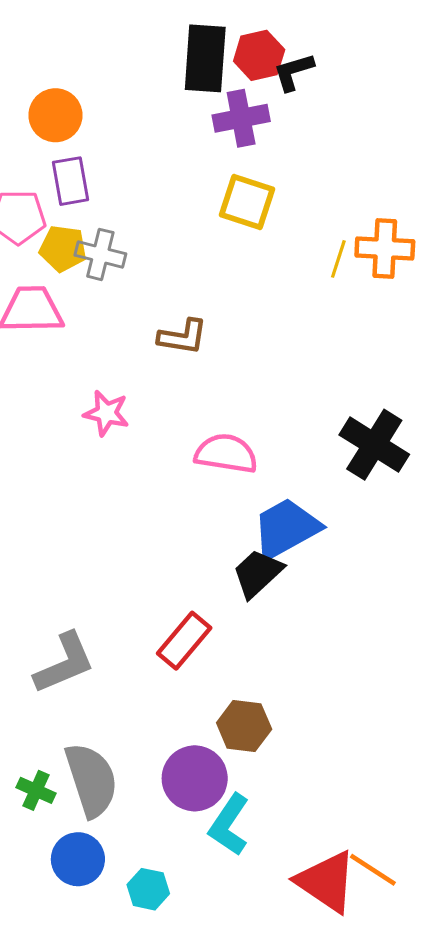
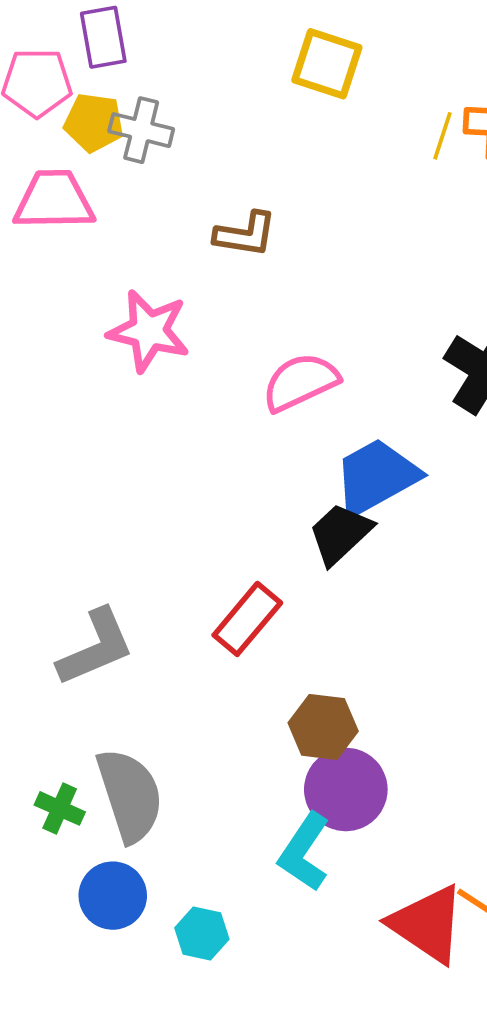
pink star: (106, 413) -> (149, 331), size x1.4
pink semicircle: (226, 454) -> (300, 382), turned -34
purple circle: (195, 778) -> (346, 789), moved

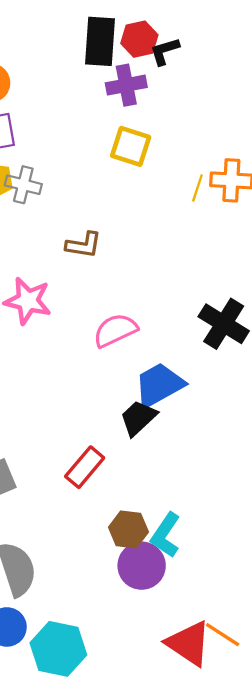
cyan L-shape: (304, 852) -> (166, 535), moved
cyan hexagon: (202, 933) -> (58, 649), size x1.8

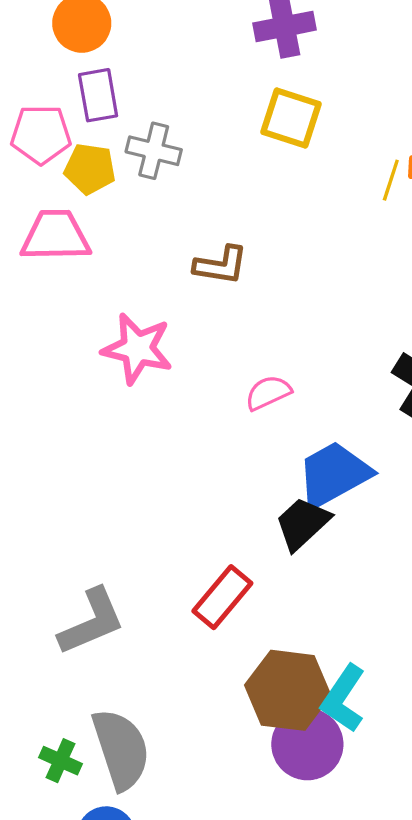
gray cross: (23, 185) -> (154, 151), moved
pink semicircle: (115, 330) -> (268, 393), size x0.7
brown hexagon: (128, 530) -> (288, 690), size x1.4

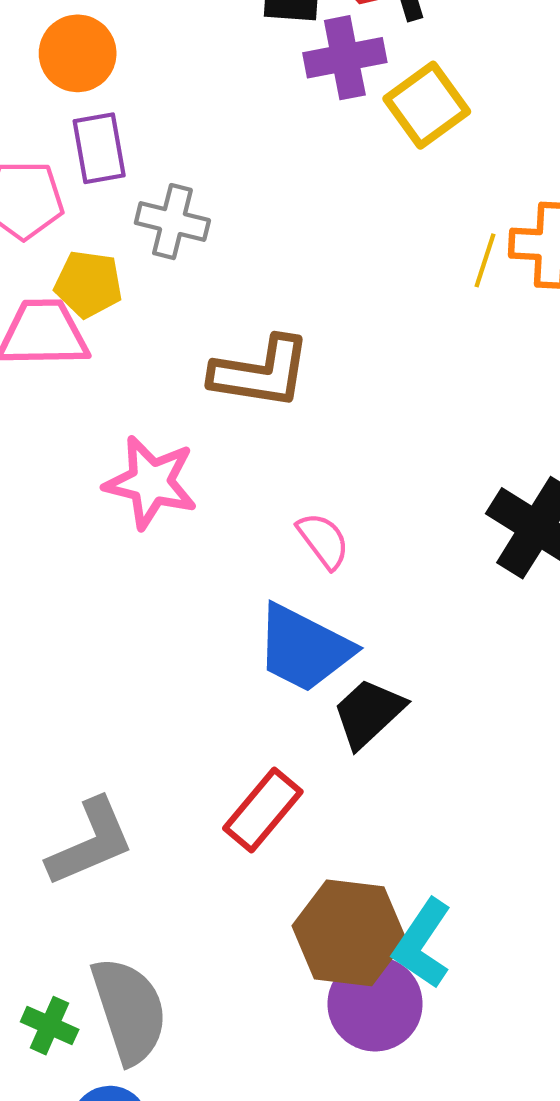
yellow square: (291, 118) -> (427, 105), moved, turned 36
yellow pentagon: (90, 169) -> (88, 284), moved
brown L-shape: (221, 265) -> (261, 372), size x1.4
pink semicircle: (268, 393) -> (323, 541), turned 78
blue trapezoid: (334, 475) -> (304, 648), moved, turned -124

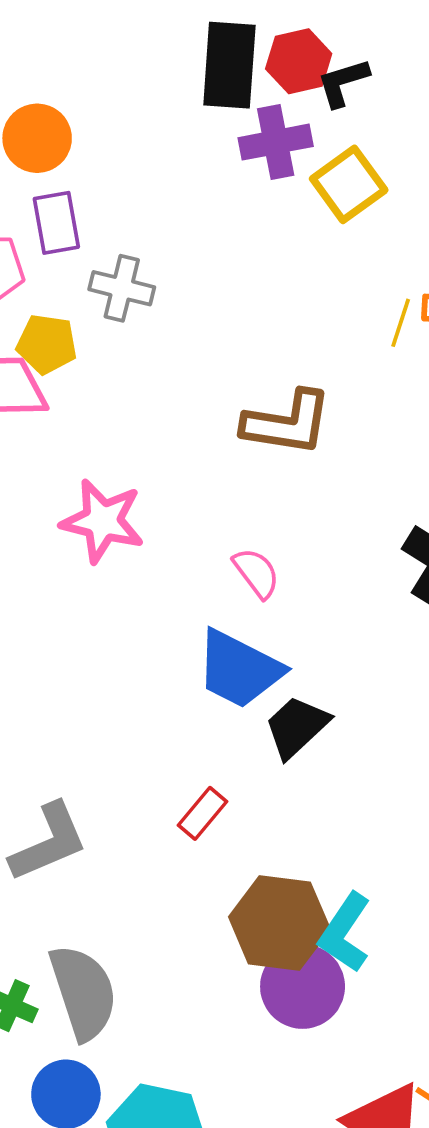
brown L-shape: (261, 372) -> (287, 423), moved
red rectangle: (263, 810) -> (203, 813), size x0.7

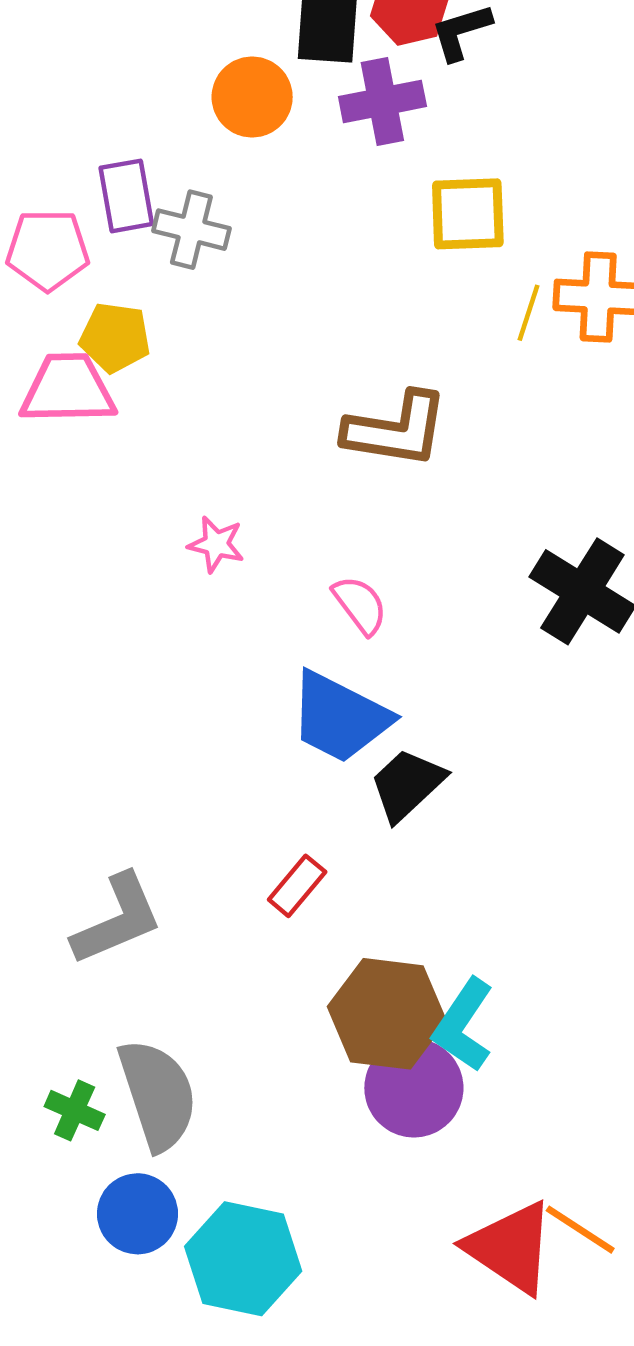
orange circle: (37, 138) -> (252, 97), moved
yellow square: (349, 184) -> (468, 214), moved, turned 34
gray cross: (122, 288) -> (191, 230), moved
pink star: (102, 521) -> (216, 544), moved, size x0.6

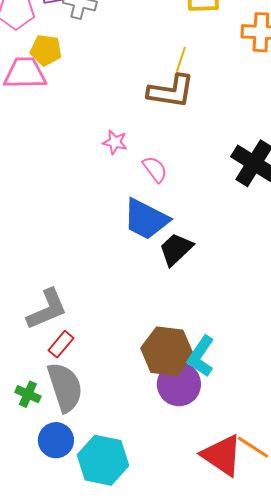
yellow line: (528, 313) -> (181, 59), moved
pink star: (216, 544) -> (115, 142), moved
red rectangle: (297, 886) -> (61, 344), moved

